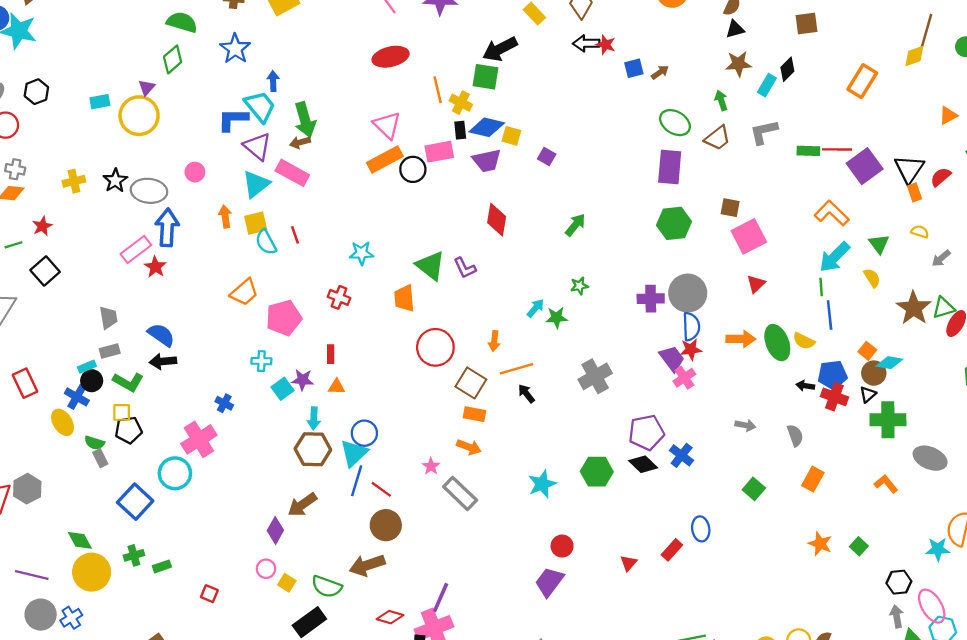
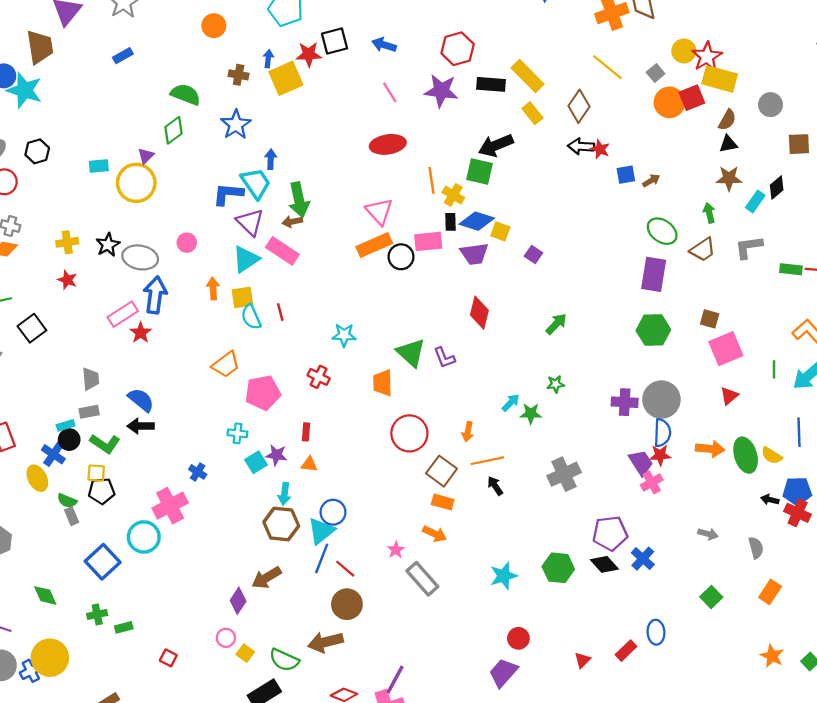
red star: (42, 226) -> (67, 280), moved, turned -30
green line: (821, 287) -> (774, 369), moved
yellow circle: (92, 572) -> (50, 658), moved

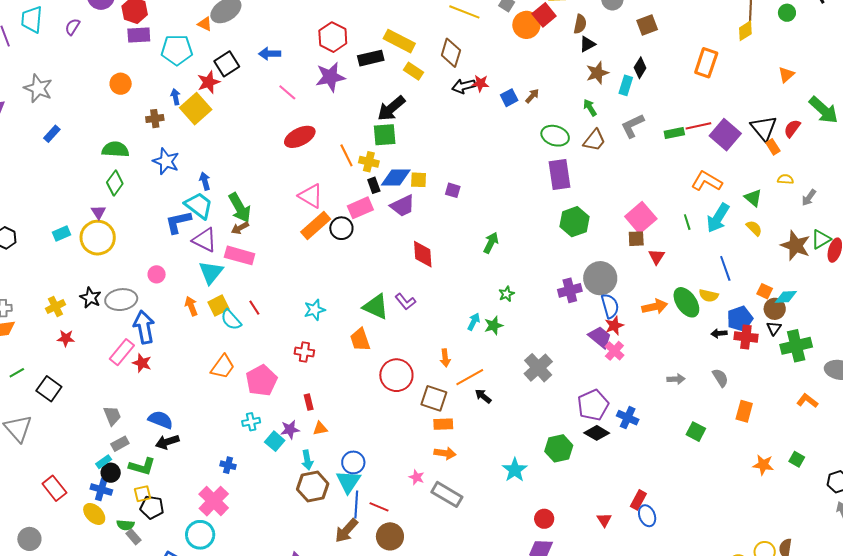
brown square: (710, 319) -> (636, 239), moved
black pentagon: (102, 491) -> (152, 507), turned 30
brown arrow: (267, 578) -> (346, 531), moved
blue ellipse: (656, 632) -> (647, 516), moved

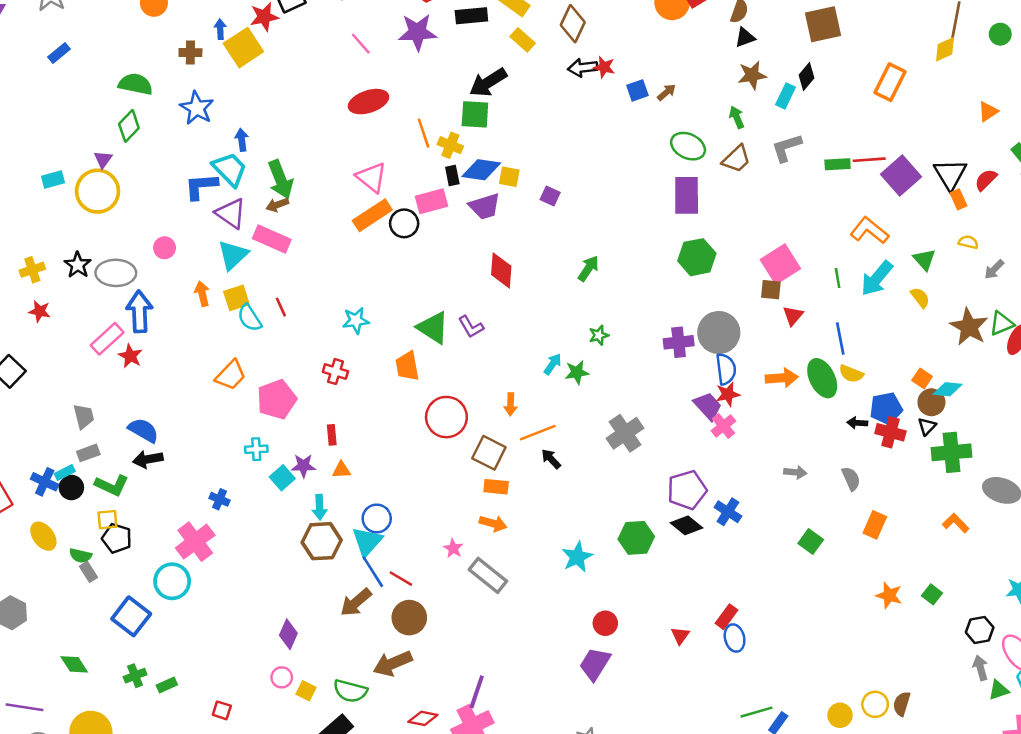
brown square: (647, 25) -> (823, 24), size x1.4
blue line: (725, 268) -> (840, 339), moved
blue cross: (101, 489) -> (45, 482), moved
blue line: (356, 505) -> (373, 572), turned -44

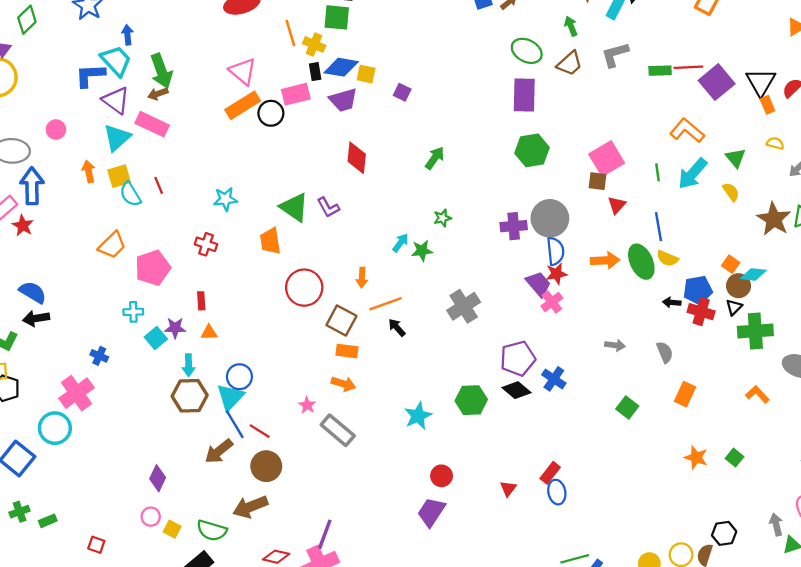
black hexagon: (980, 630) -> (724, 533), moved

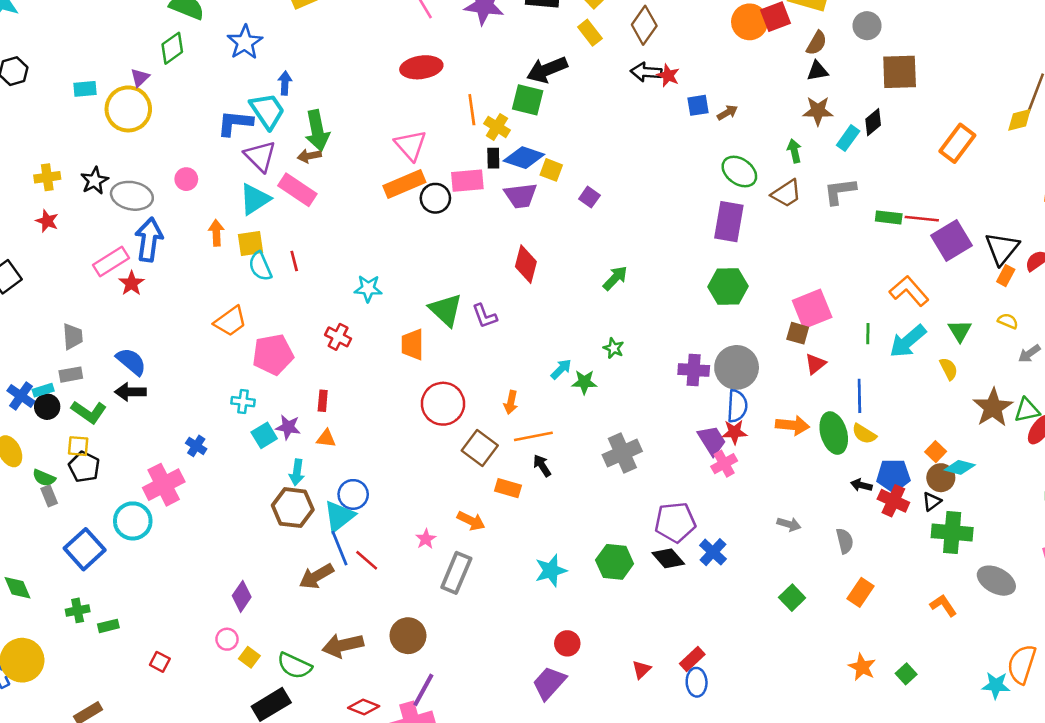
orange rectangle: (767, 105) -> (1006, 276), turned 42
green star: (442, 218) -> (614, 348), turned 30
orange rectangle: (347, 351) -> (508, 488), moved
gray rectangle: (338, 430) -> (456, 573), turned 64
brown circle: (266, 466) -> (408, 636), moved

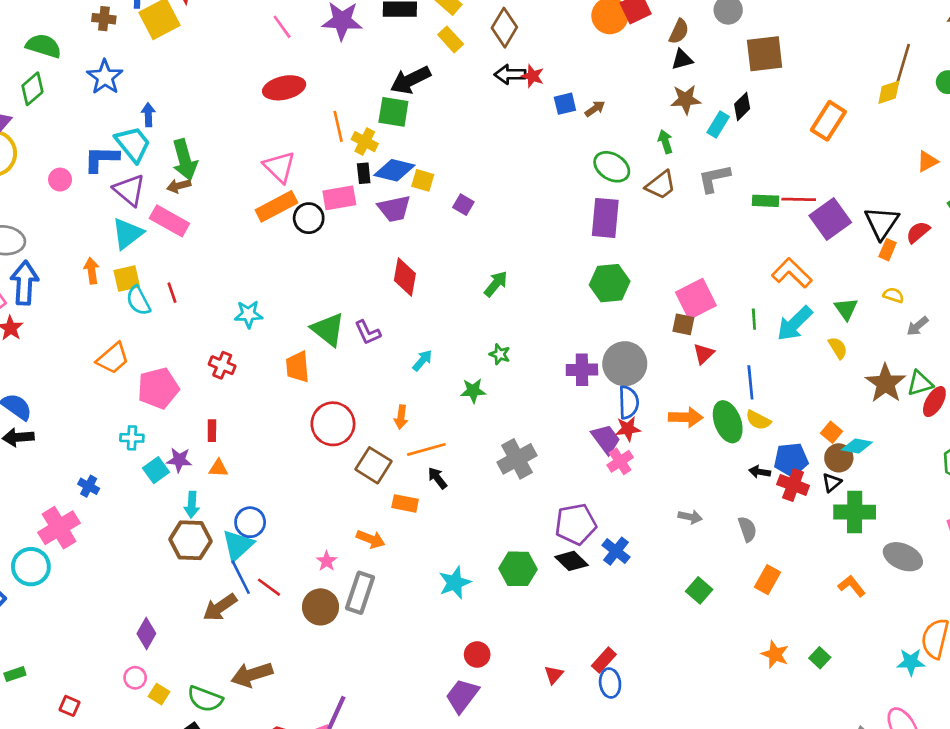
pink circle: (186, 179) -> (60, 180), moved
cyan arrow: (561, 369) -> (422, 360), moved
brown circle: (408, 636) -> (321, 607), moved

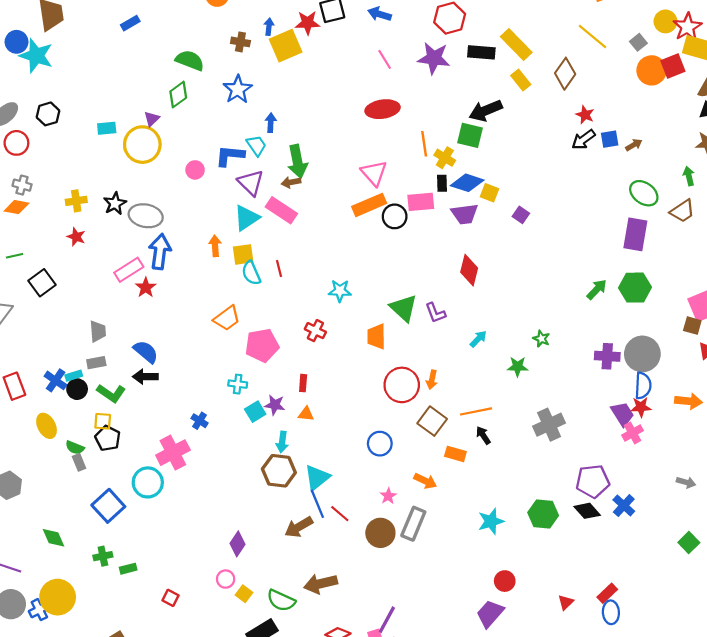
black arrow: (510, 74) -> (583, 140), moved, turned -40
cyan trapezoid: (133, 144) -> (256, 145), size x0.7
green arrow: (496, 284) -> (597, 289), moved
orange arrow: (401, 417) -> (432, 380), moved
blue circle: (250, 522) -> (380, 444), moved

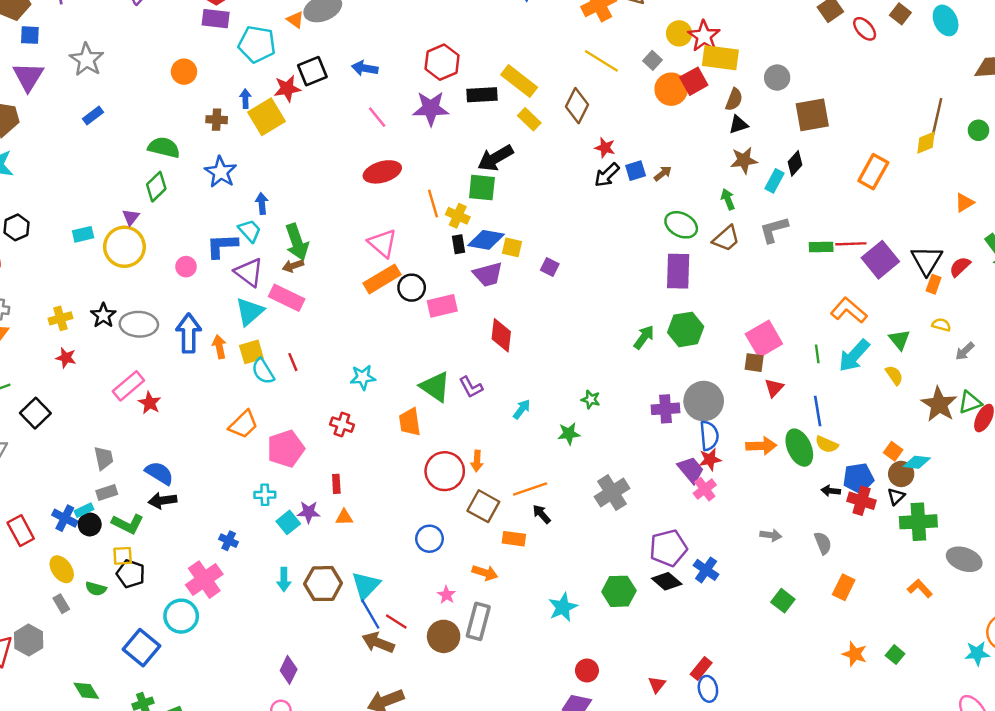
pink rectangle: (421, 202) -> (442, 306), moved
blue arrow: (160, 252) -> (189, 333), moved
cyan arrow: (282, 442) -> (284, 579), moved
gray rectangle: (79, 462) -> (61, 604), moved
brown arrow: (299, 527) -> (378, 643), moved, turned 60

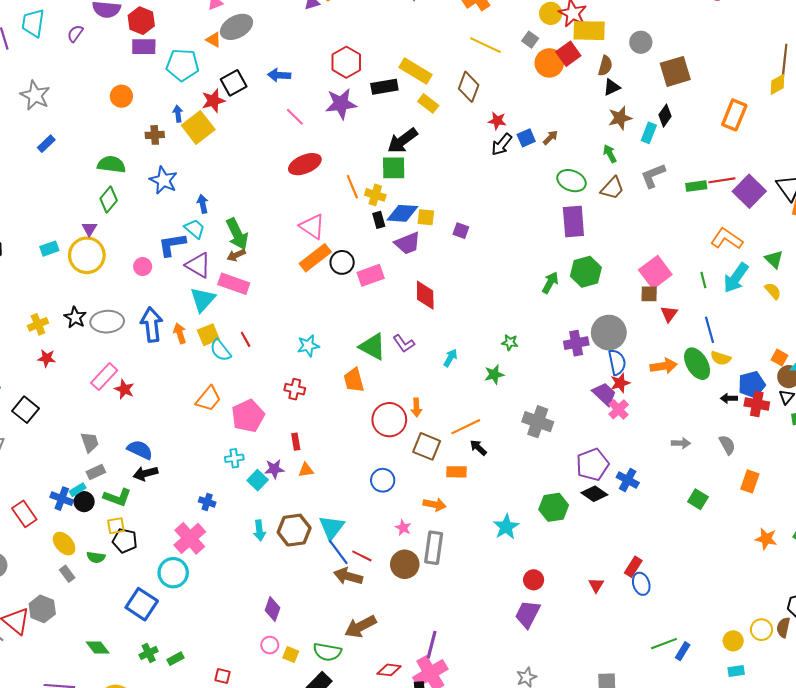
gray cross: (612, 493) -> (538, 422), turned -32

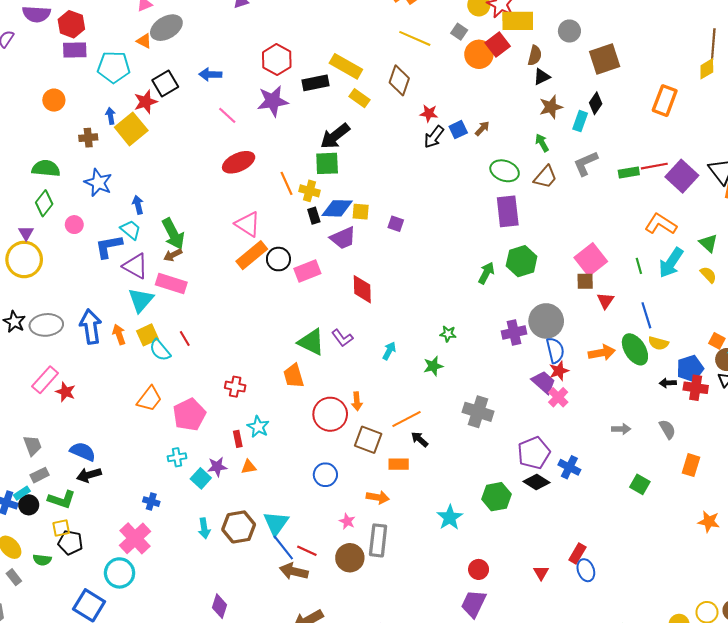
pink circle: (143, 267) -> (74, 225), moved
cyan star: (308, 346) -> (258, 427), moved, turned -30

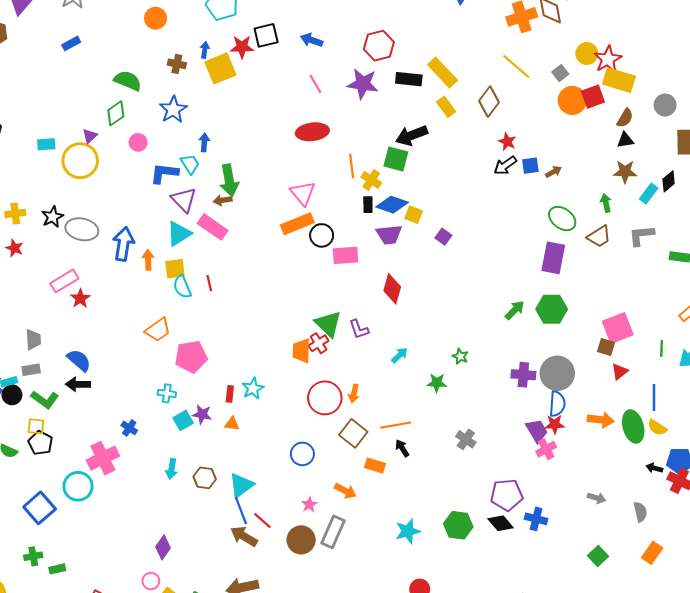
red cross: (235, 387) -> (319, 343), moved, turned 30
gray cross: (478, 412) -> (466, 439), size x0.7
blue cross: (569, 467) -> (536, 519), turned -30
brown hexagon: (239, 527) -> (205, 478), size x0.7

